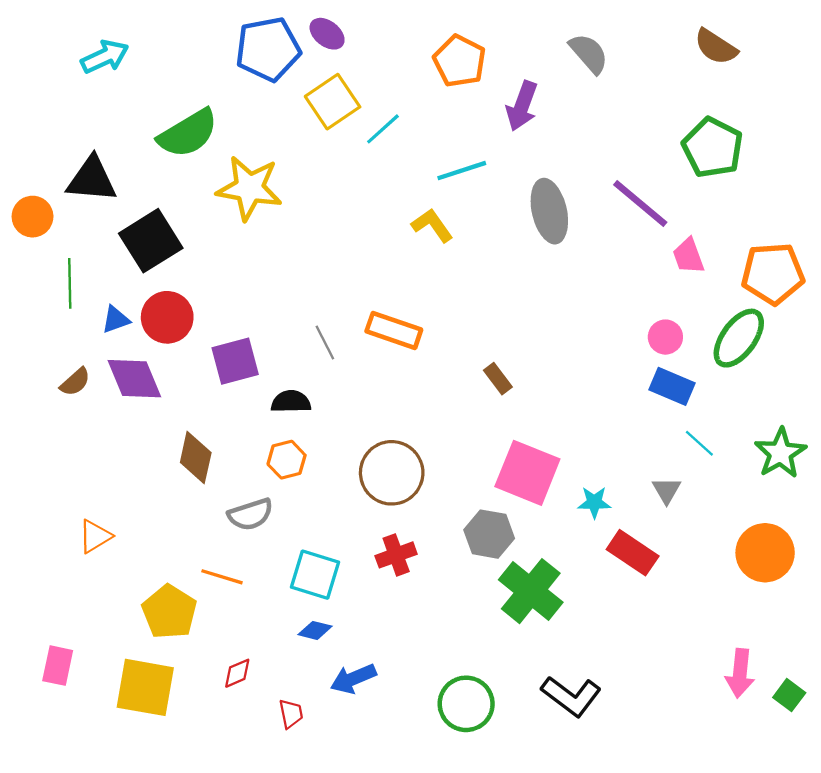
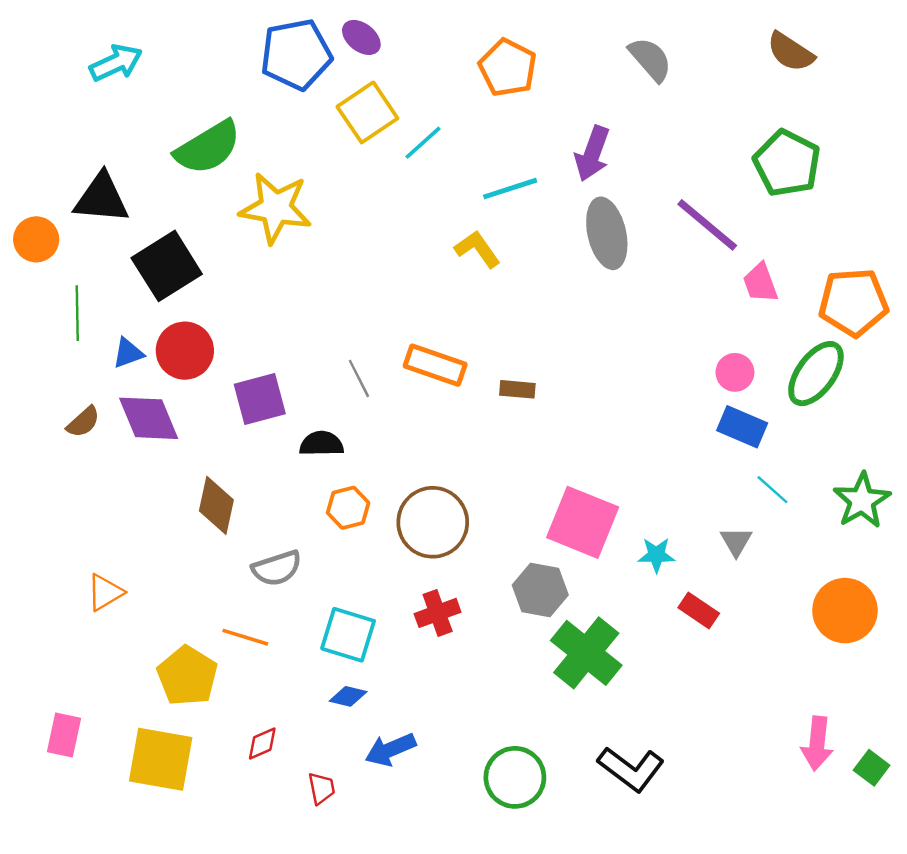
purple arrow: (522, 106) -> (592, 154), moved
brown rectangle: (498, 379) -> (517, 389), moved, turned -48
orange hexagon: (287, 460) -> (348, 508), moved
red rectangle: (633, 553) -> (699, 611), size x0.7

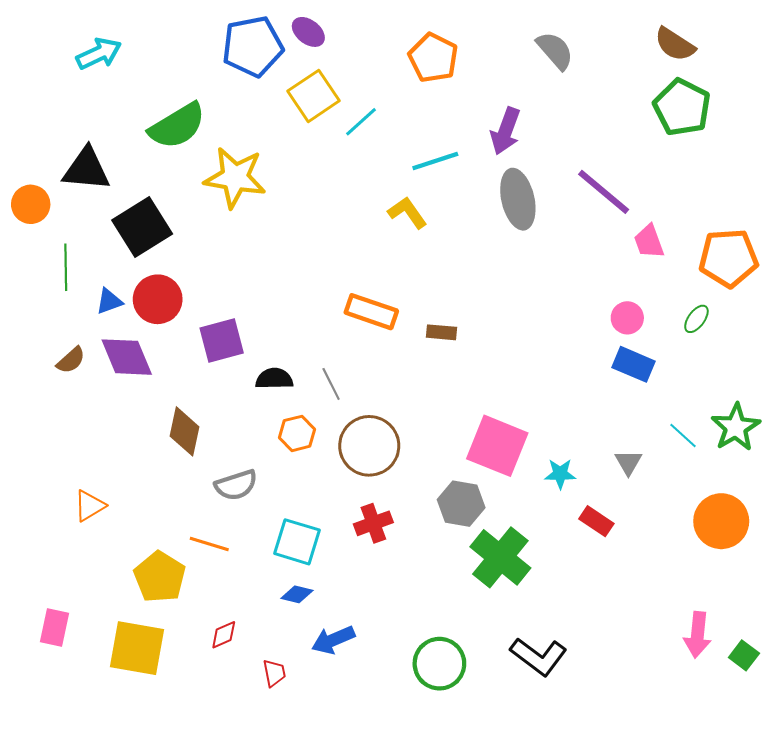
green pentagon: (787, 163) -> (682, 107), moved
green ellipse: (816, 374) -> (696, 319), size x0.5
gray line: (359, 378) -> (331, 384), moved
cyan line: (772, 490) -> (683, 436), moved

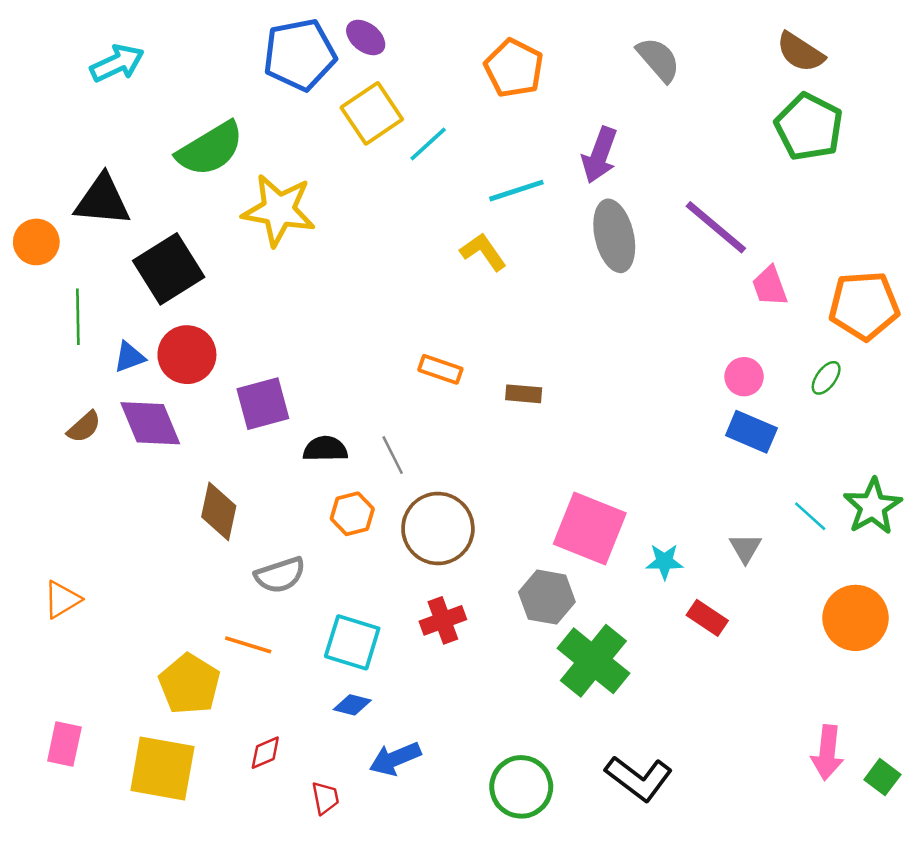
orange rectangle: (371, 312) -> (440, 369), size x0.7
orange triangle: (90, 506) -> (62, 600), moved

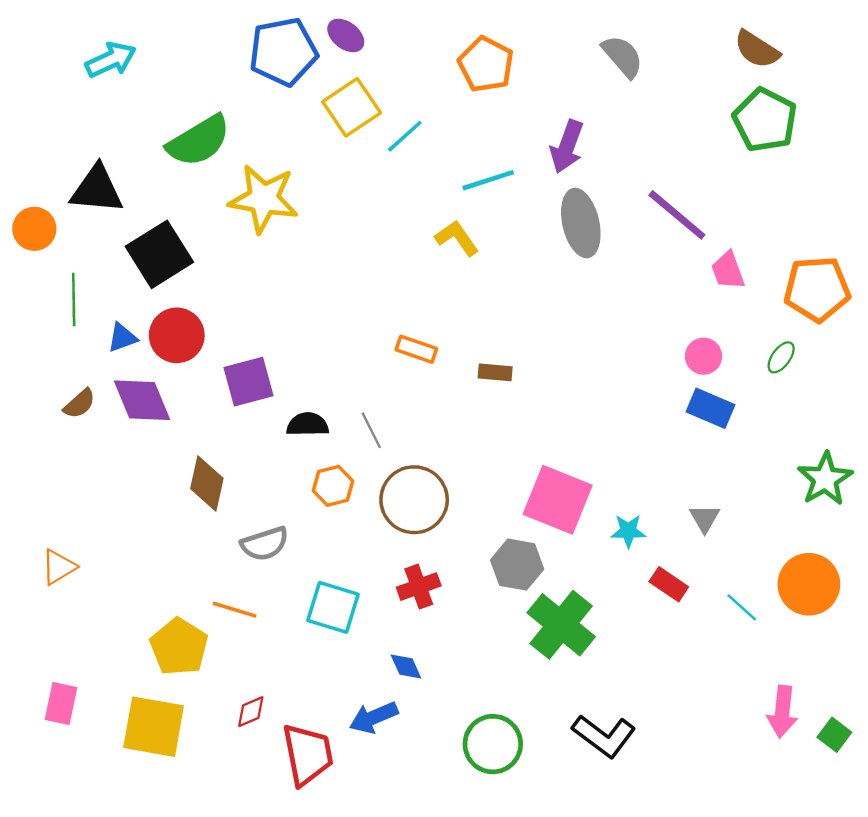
cyan line: (810, 516) -> (742, 607), moved
blue diamond: (352, 705) -> (406, 666), moved, turned 52
red trapezoid: (325, 798) -> (308, 754), size x2.0

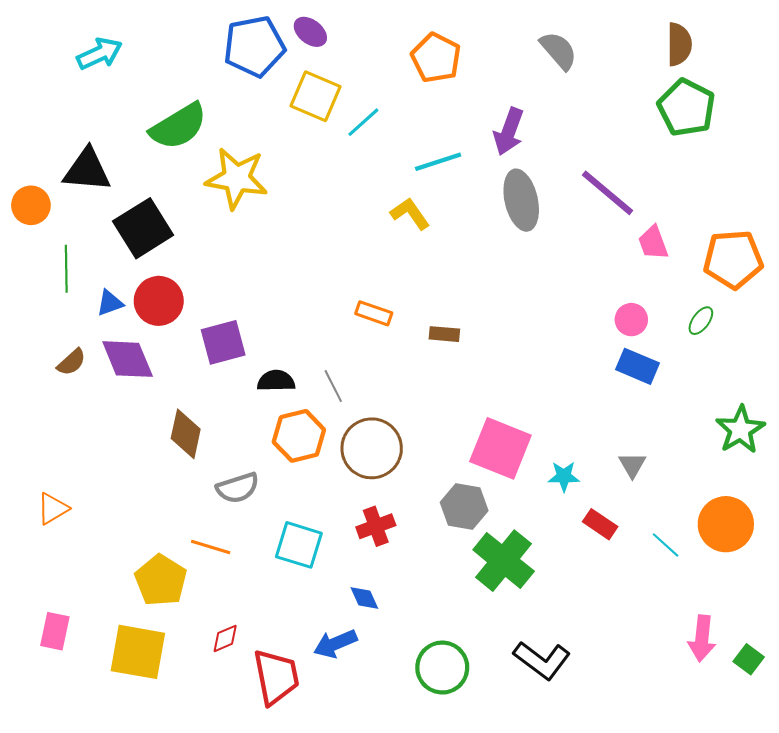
brown semicircle: (757, 49) -> (679, 44), turned -123
yellow square: (352, 107) -> (316, 96), turned -33
orange hexagon: (333, 486) -> (299, 436), size x1.4

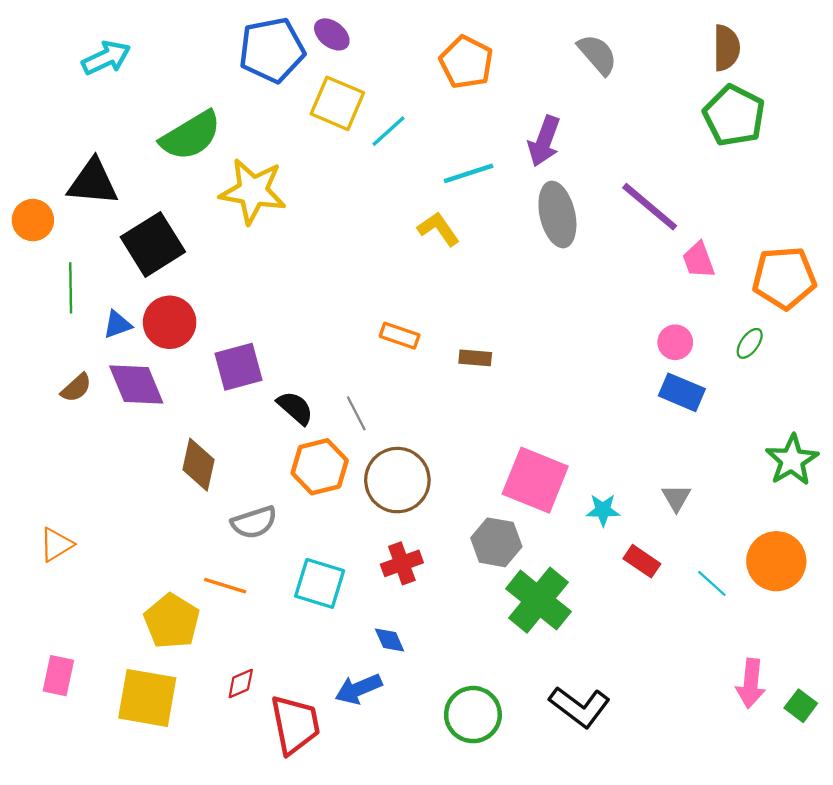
black semicircle: (276, 381) -> (295, 408), turned 42

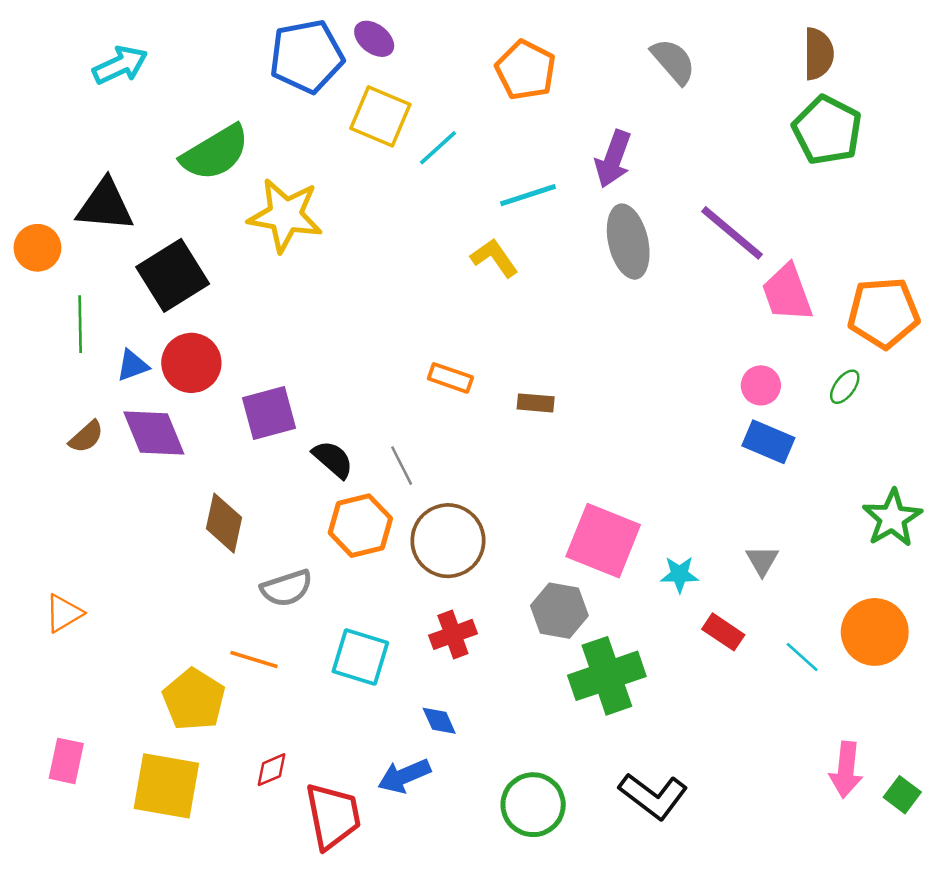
pink trapezoid: (699, 260) -> (787, 293), size x1.4
green cross: (539, 600) -> (607, 676), turned 32

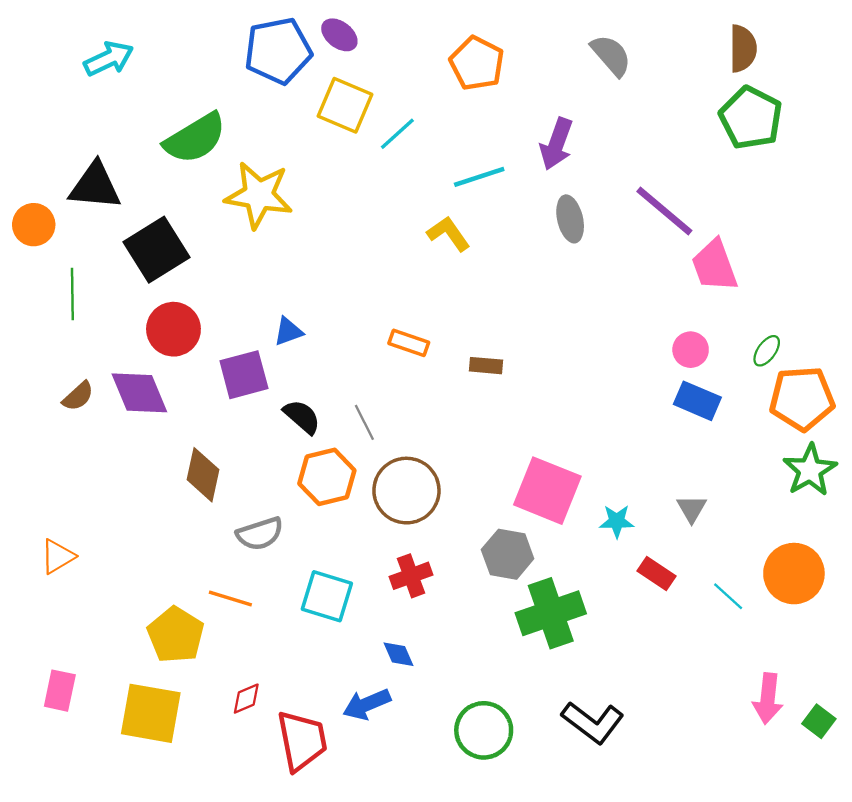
gray ellipse: (628, 242) -> (570, 219), size x0.7
orange pentagon: (883, 313) -> (802, 399), moved
blue triangle: (133, 365) -> (288, 331), moved

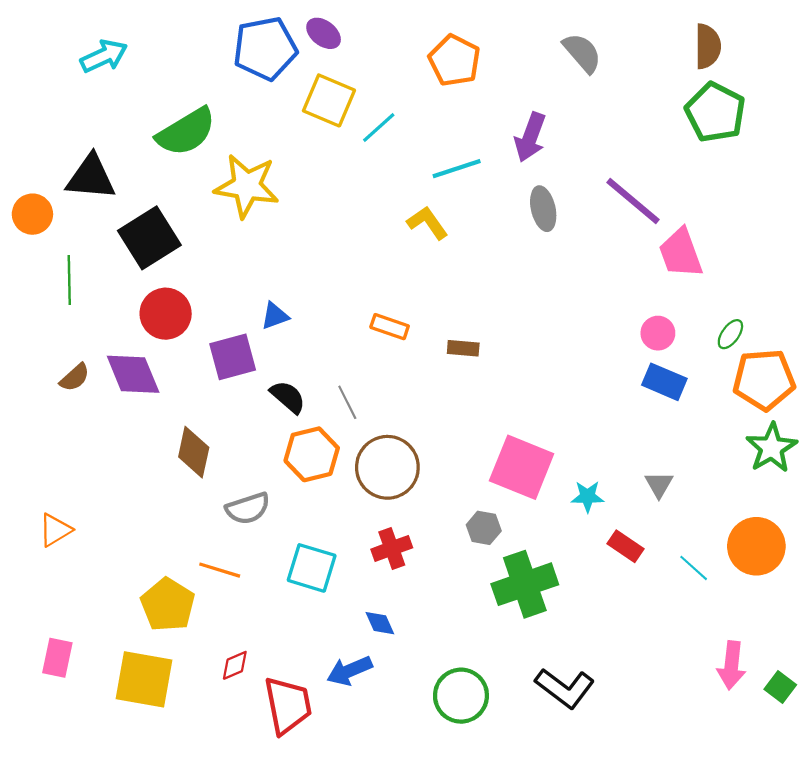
gray hexagon: (508, 554) -> (484, 528), size x0.7

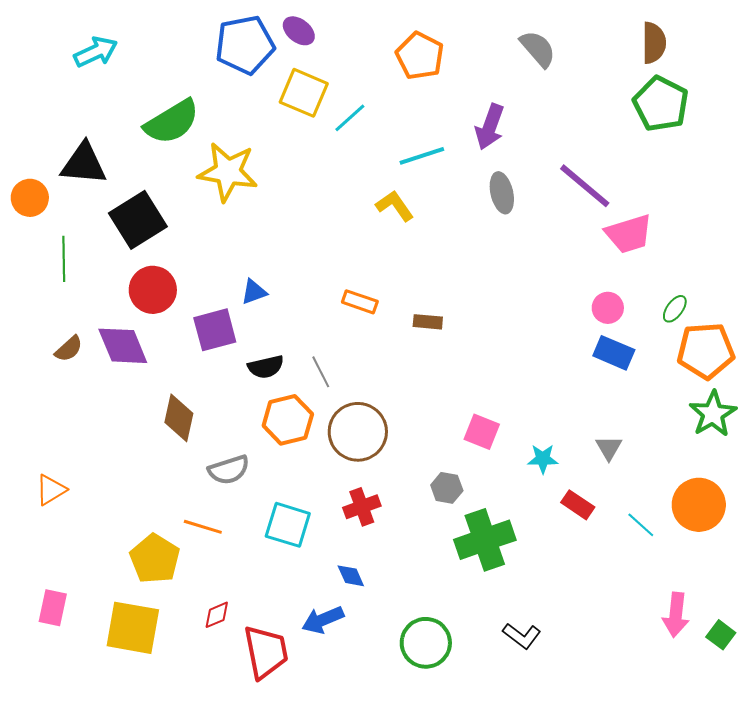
pink trapezoid: (681, 253) -> (629, 234), turned -87
black semicircle: (288, 397) -> (266, 367), turned 126
pink square: (522, 467) -> (482, 432), size x0.6
black L-shape: (565, 688) -> (522, 636), size x0.7

